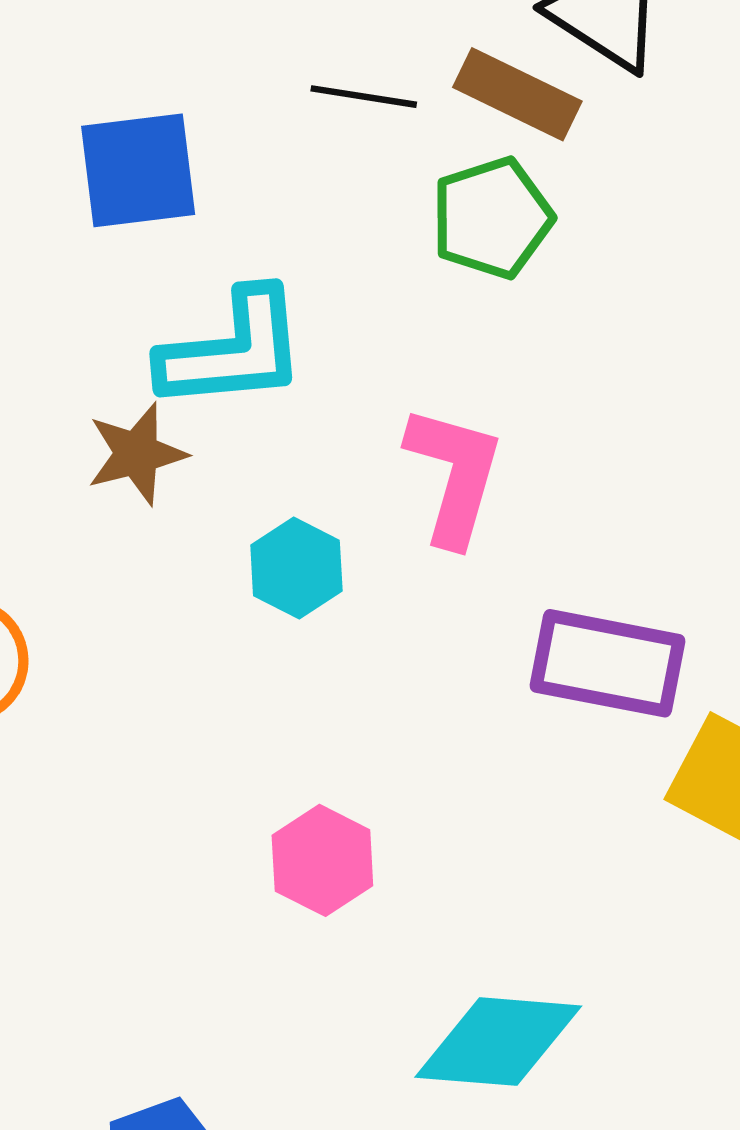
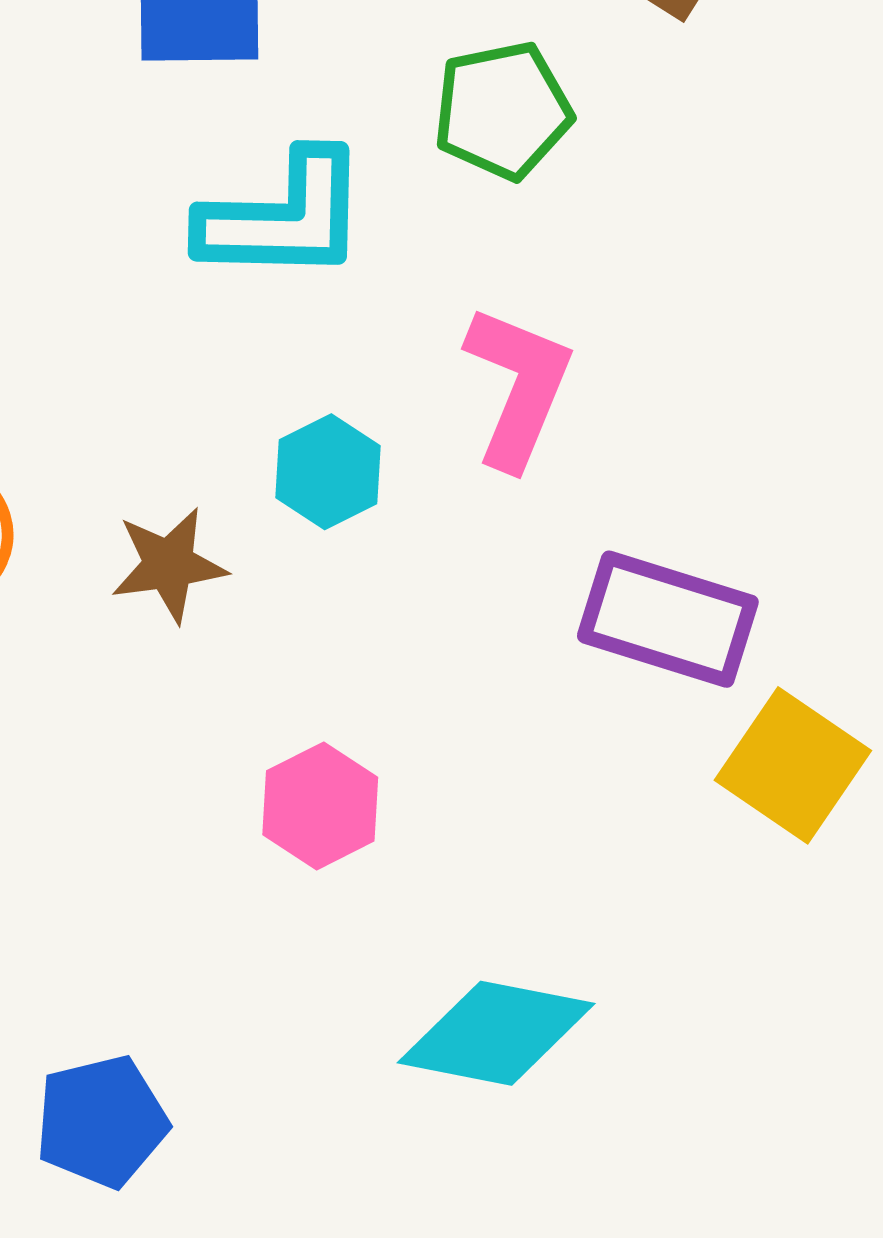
green pentagon: (492, 218) -> (503, 110), moved
brown star: (137, 454) -> (169, 565), moved

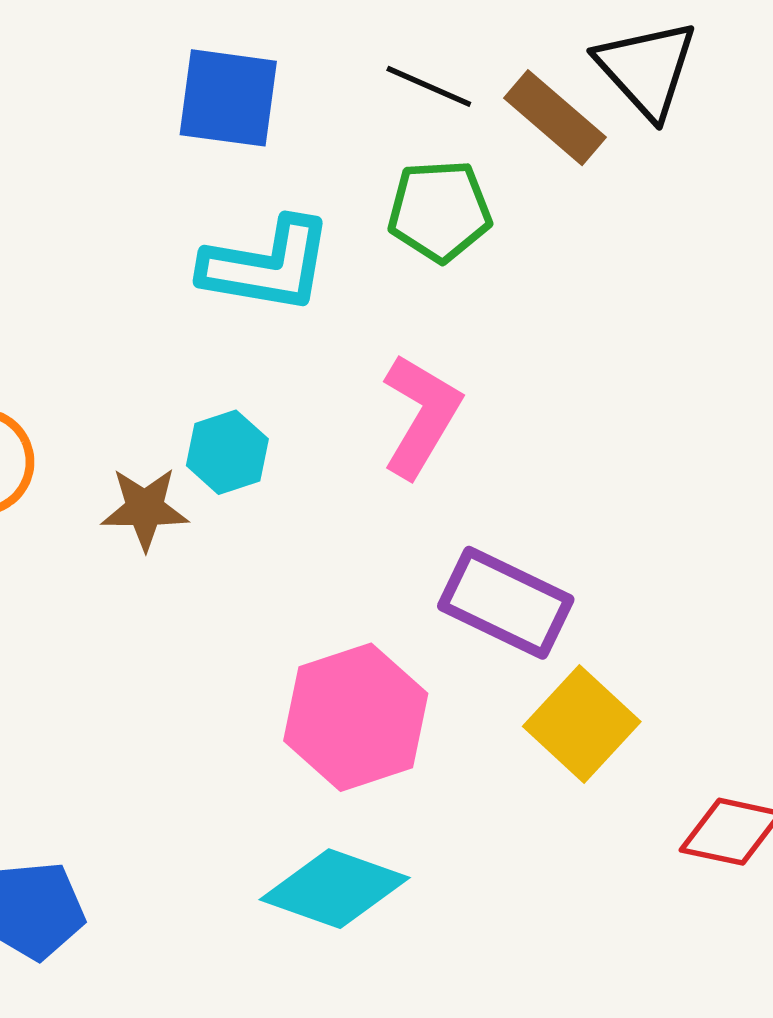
cyan hexagon: (328, 472) -> (227, 452), moved
pink hexagon: (320, 806) -> (356, 717), moved, size x1.6

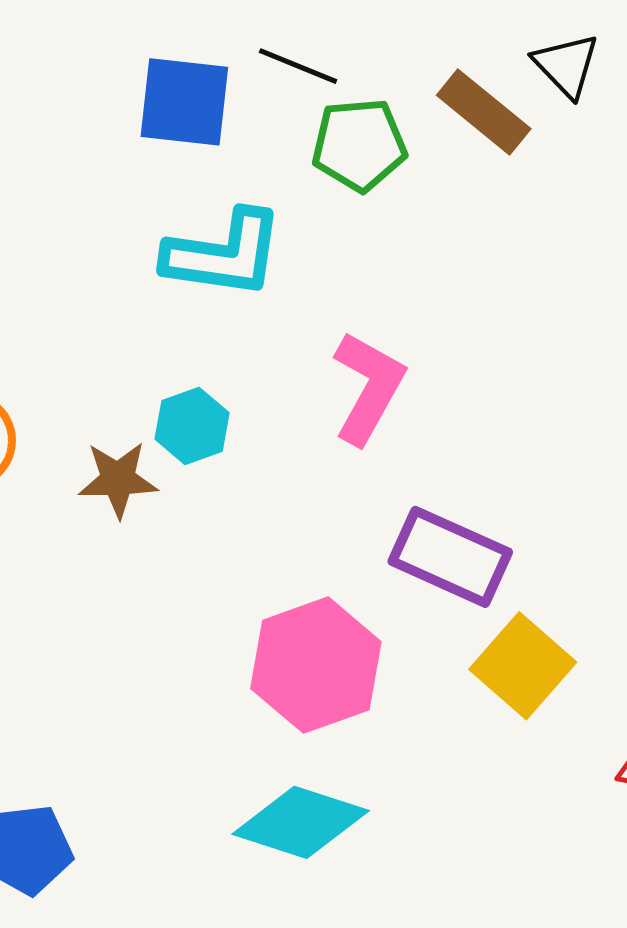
black triangle: (647, 69) -> (566, 65), size x0.7
black line: (429, 86) -> (298, 66), moved
green pentagon: (440, 211) -> (359, 145), moved

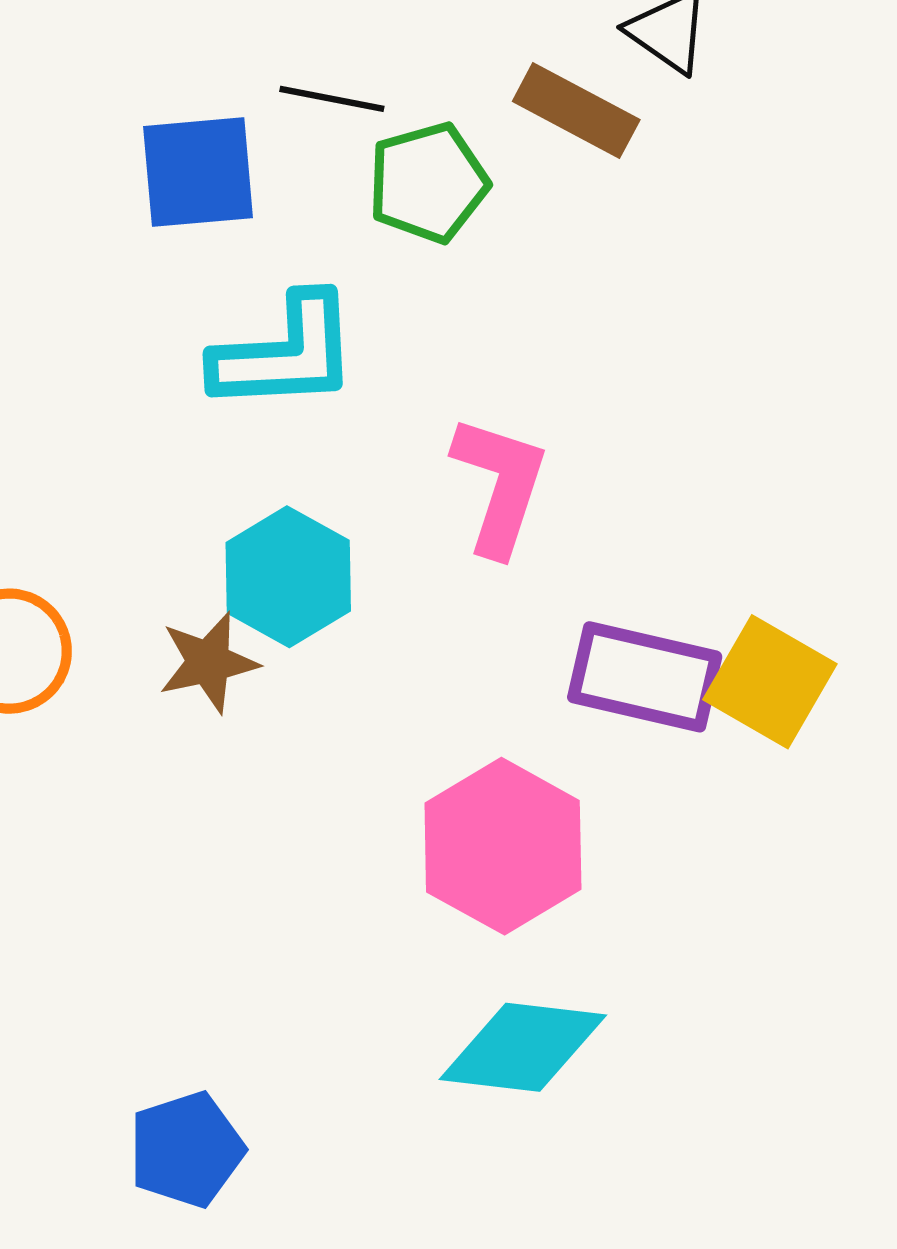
cyan hexagon: (192, 426) -> (288, 577), size x1.4
yellow square: (523, 666) -> (770, 682), moved

